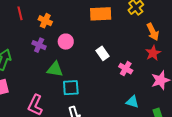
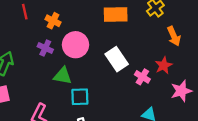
pink circle: (66, 42) -> (75, 45), size x1.5
white rectangle: (102, 53) -> (117, 59), size x1.5
red star: (153, 53) -> (164, 65), moved

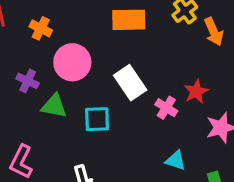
orange arrow: (174, 36) -> (214, 32), moved
purple cross: (45, 48) -> (28, 81), moved
cyan square: (80, 97) -> (97, 119), moved

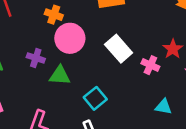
orange cross: (41, 28) -> (54, 15), moved
cyan square: (97, 119) -> (95, 98), moved, turned -30

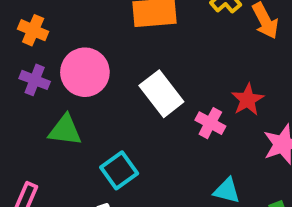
orange cross: (54, 15) -> (33, 30), moved
purple cross: (36, 58) -> (35, 80), moved

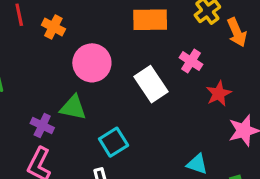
purple cross: (35, 80) -> (42, 126), moved
pink cross: (210, 123) -> (191, 61), moved

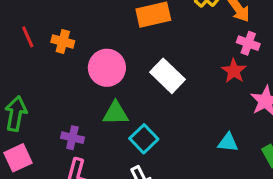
pink cross: (191, 61) -> (248, 43), moved
green triangle: (73, 108) -> (116, 113), moved

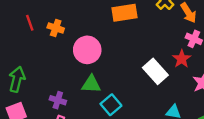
white rectangle: (168, 76) -> (155, 71), moved

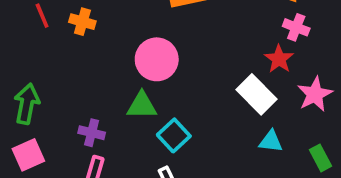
pink circle: (87, 50) -> (157, 59), moved
white rectangle: (155, 71) -> (256, 94), moved

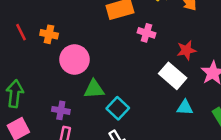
pink cross: (296, 27) -> (147, 33), moved
pink circle: (157, 59) -> (75, 59), moved
red star: (279, 59) -> (186, 50), turned 30

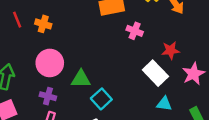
pink circle: (75, 59) -> (50, 63), moved

